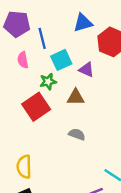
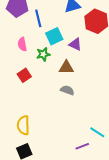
pink semicircle: (23, 60) -> (22, 44), moved
red square: (36, 107) -> (24, 75), moved, size x0.6
gray semicircle: (77, 134) -> (67, 90), moved

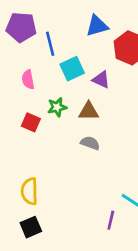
green star: (43, 54) -> (57, 107), moved
red square: (24, 75) -> (31, 122), turned -32
purple line: (82, 146) -> (111, 220), turned -56

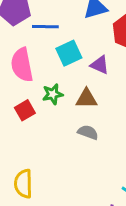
blue line: (50, 44) -> (45, 27), turned -75
pink semicircle: (28, 80) -> (22, 65), size x1.6
red square: (31, 122) -> (25, 110), turned 36

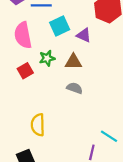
yellow semicircle: (23, 184) -> (38, 125), moved

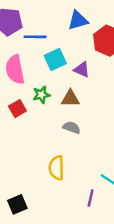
yellow semicircle: (38, 125) -> (57, 168), moved

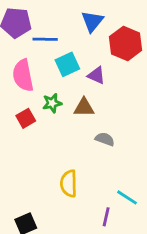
blue triangle: (78, 20) -> (92, 21), turned -35
gray semicircle: (72, 127) -> (105, 139), moved

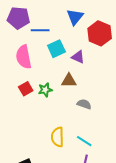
green star: (52, 103) -> (45, 90), moved
cyan line: (127, 197) -> (84, 141), moved

